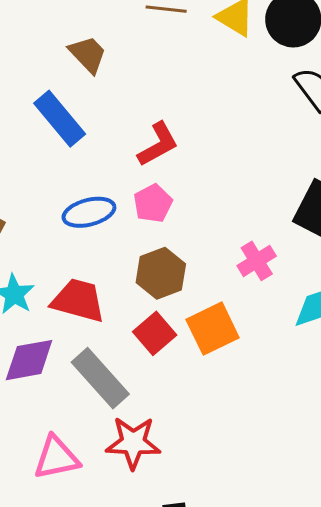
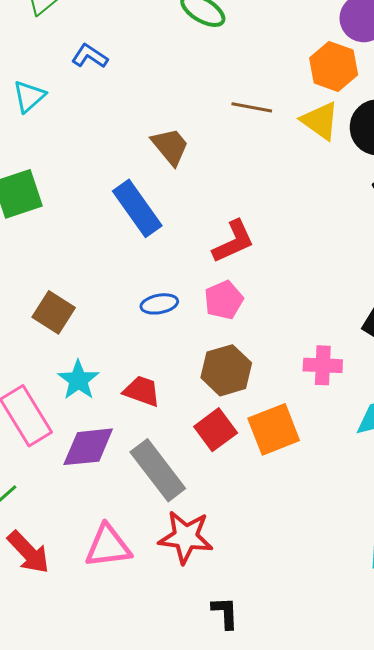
blue ellipse: (89, 212) -> (159, 304), size x0.7
pink cross: (257, 261) -> (323, 365), turned 30
red trapezoid: (78, 300) -> (142, 391), size x0.7

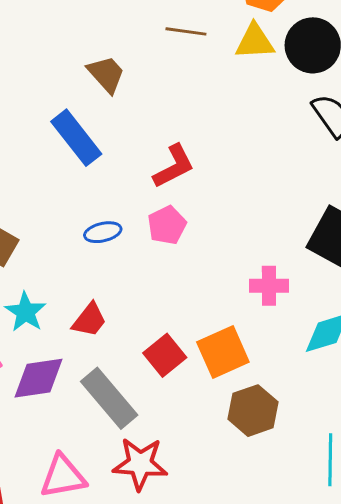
yellow triangle: (320, 121) -> (255, 42), turned -36
brown hexagon: (226, 370) -> (253, 411), moved
red trapezoid: (142, 391) -> (89, 320), turned 111

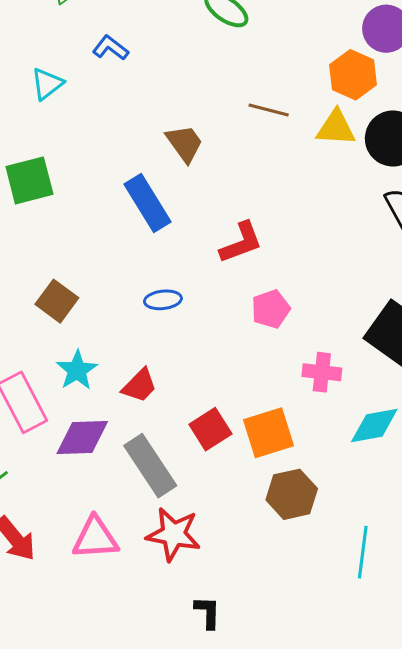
pink pentagon: (167, 225) -> (271, 309), moved

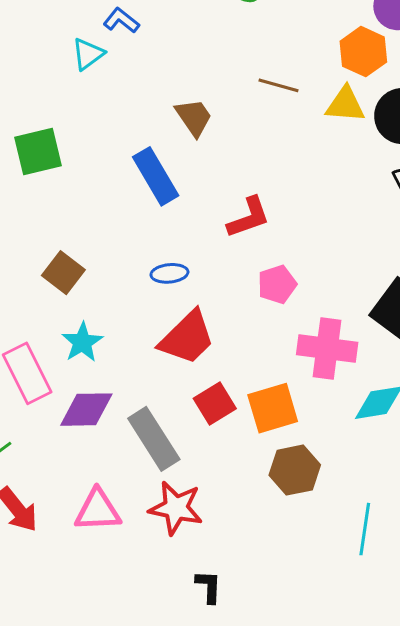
cyan triangle: (47, 84) -> (88, 54), moved
pink cross: (322, 372) -> (327, 349), size x1.5
red trapezoid: (140, 386) -> (187, 338), moved, size x1.6

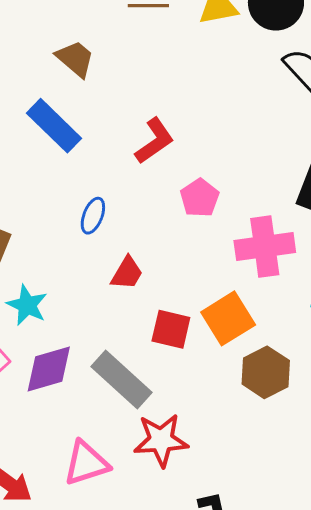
blue ellipse: (169, 273) -> (93, 216), turned -48
red trapezoid: (187, 338) -> (127, 273), size x0.6
red square: (215, 403) -> (171, 329), turned -30

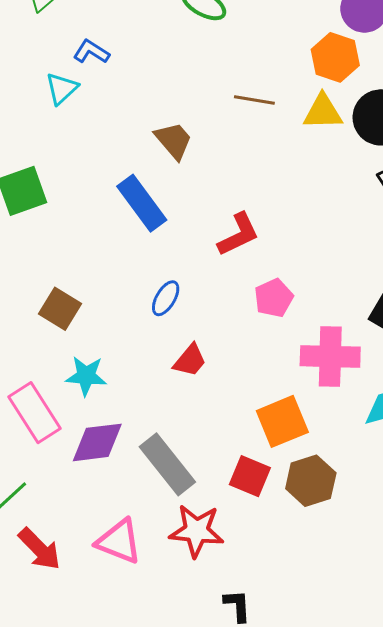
cyan star: (27, 305) -> (86, 376), turned -30
red square: (171, 329) -> (250, 476), moved
pink triangle: (86, 463) -> (119, 541), turned 30

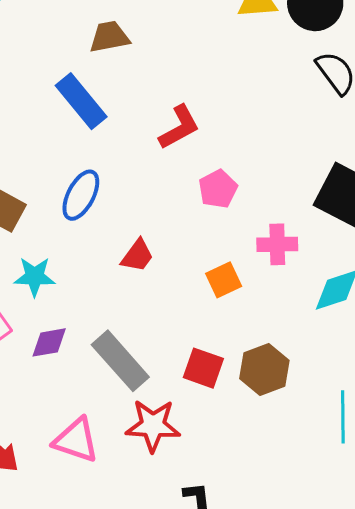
brown trapezoid: (173, 140) -> (109, 37), turned -57
blue ellipse: (166, 298) -> (81, 195), moved, size x1.4
pink cross: (330, 356) -> (277, 244), size x0.7
orange square: (282, 421) -> (224, 280), moved, size x0.7
purple diamond: (97, 442) -> (49, 342), size x0.7

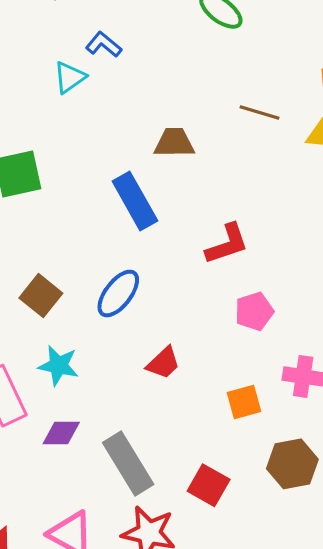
brown hexagon: (264, 370) -> (292, 464), moved

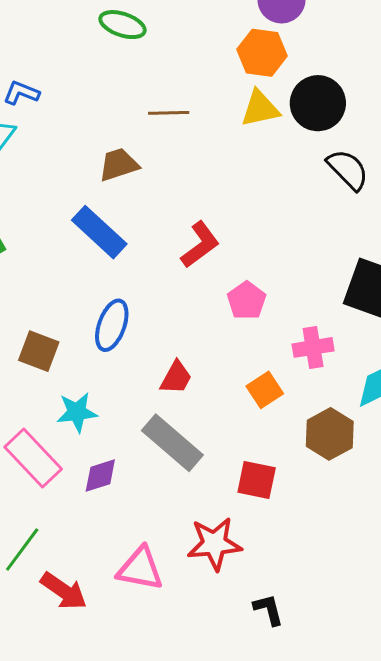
brown line: (259, 112) -> (169, 113), moved
gray rectangle: (128, 463) -> (172, 443), moved

